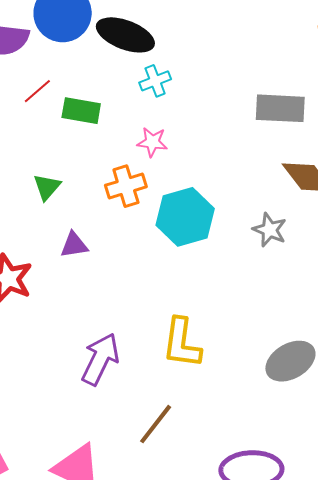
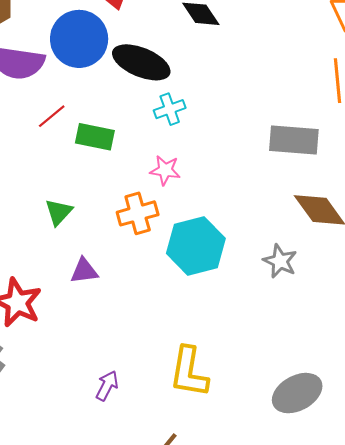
purple arrow: (100, 359) -> (107, 386), size x0.6

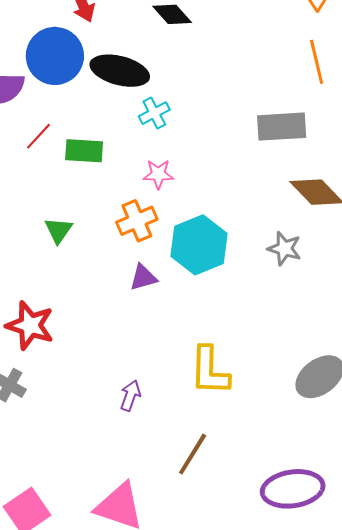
purple triangle: (84, 271) -> (143, 277), moved

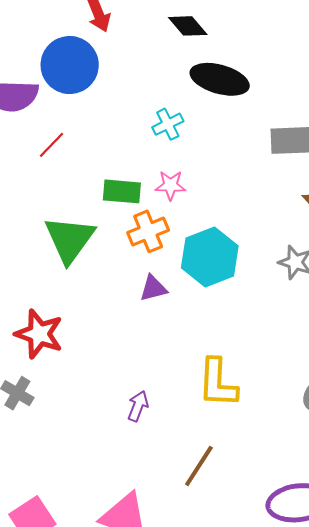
black ellipse: (120, 71) -> (220, 79), moved
green rectangle: (84, 151) -> (122, 191), moved
green triangle: (58, 230) -> (69, 239), size x1.8

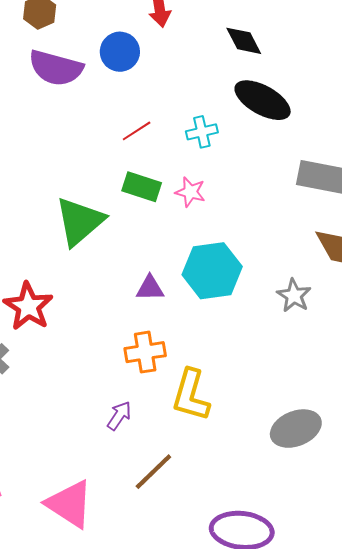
blue circle: (70, 65) -> (120, 52), size x0.7
red line: (52, 145) -> (137, 131), moved
orange cross: (148, 231) -> (145, 352), moved
purple arrow: (138, 406) -> (119, 416), moved

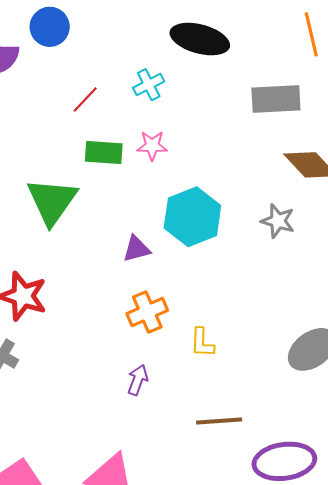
yellow L-shape: (191, 395) -> (202, 343), size x0.6
brown line: (153, 472) -> (219, 421), moved, turned 54

